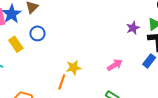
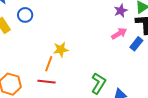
pink arrow: (115, 65) -> (119, 34), moved

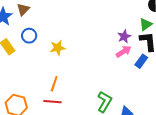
purple star: (121, 11) -> (124, 36), moved
yellow star: (61, 50) -> (58, 48), moved

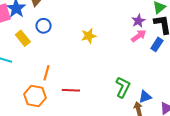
yellow star: (58, 48) -> (89, 36), moved
orange line: (54, 84) -> (46, 73), moved

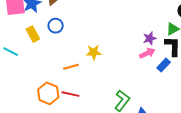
yellow star: (89, 36) -> (94, 52), moved
orange line: (46, 73) -> (71, 67), moved, turned 49
orange hexagon: (35, 96) -> (48, 93), moved

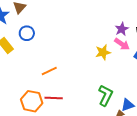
yellow star: (94, 52) -> (103, 52), moved
pink arrow: (147, 53) -> (122, 44), turned 70

